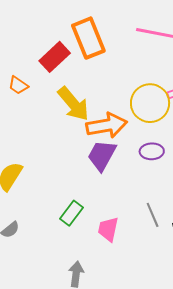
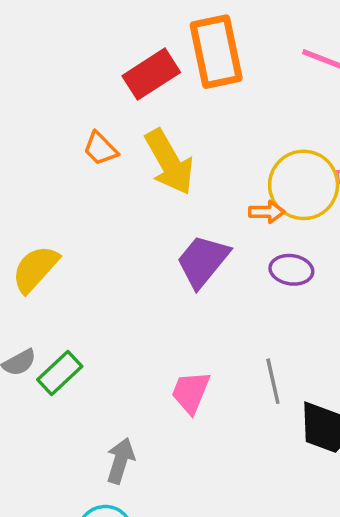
orange trapezoid: (18, 85) -> (100, 149), moved
orange arrow: (107, 125) -> (267, 212), moved, size x0.5
green rectangle: (72, 213) -> (60, 373), moved

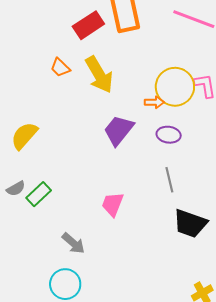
gray line: (273, 381) -> (169, 180), moved
gray arrow: (120, 461) -> (73, 243), turned 115

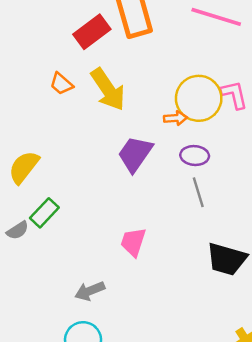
gray line: (169, 180) -> (198, 192), moved
green rectangle: (39, 194) -> (44, 213), moved
gray arrow: (73, 243) -> (90, 291), turned 120

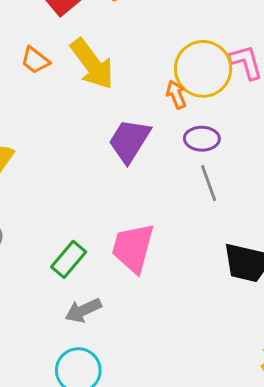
orange arrow: (176, 118) -> (176, 94), turned -105
green rectangle: (44, 213) -> (69, 259), moved
pink trapezoid: (133, 242) -> (133, 248), size x1.4

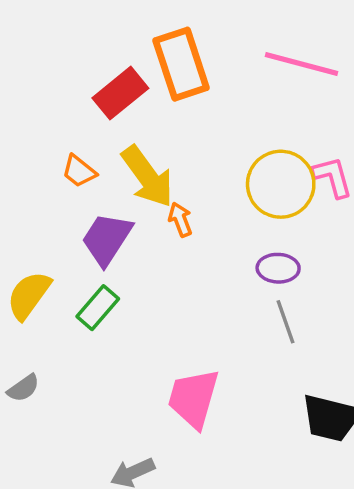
orange arrow: (176, 94) -> (180, 220), moved
purple trapezoid: (129, 141) -> (107, 239), moved
green rectangle: (69, 259) -> (98, 308), moved

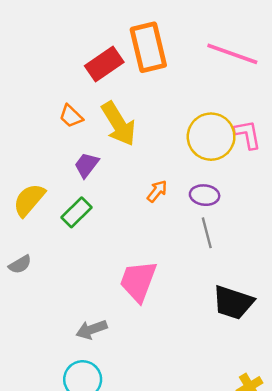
orange arrow: (180, 220) -> (157, 191), moved, turned 55
purple trapezoid: (107, 239) -> (87, 165), size x0.7

